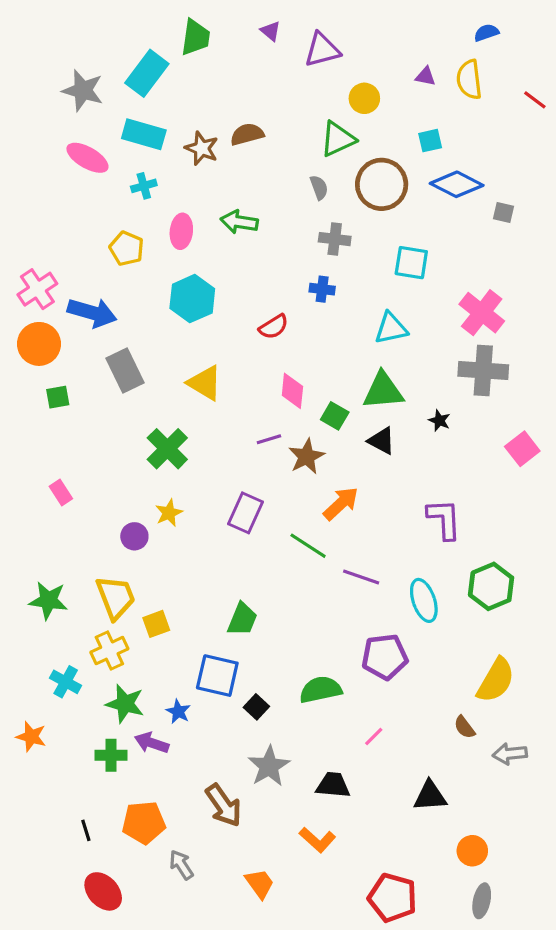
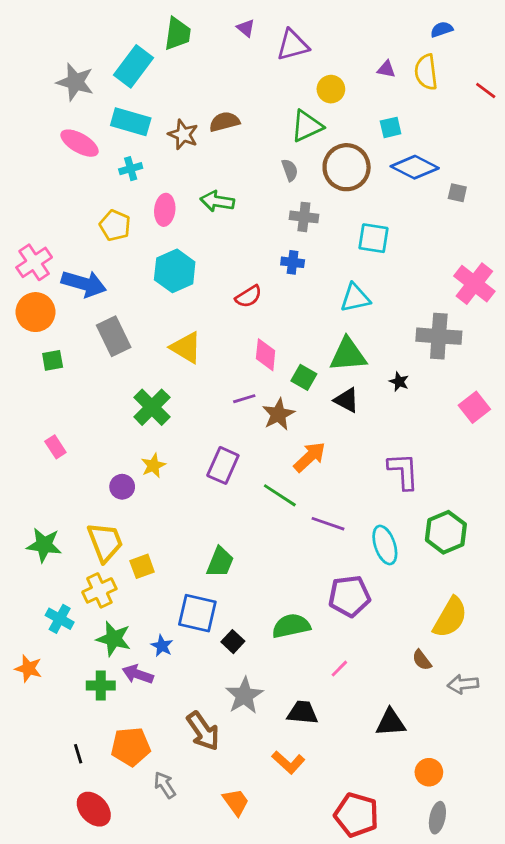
pink cross: (482, 313) -> (474, 284), moved

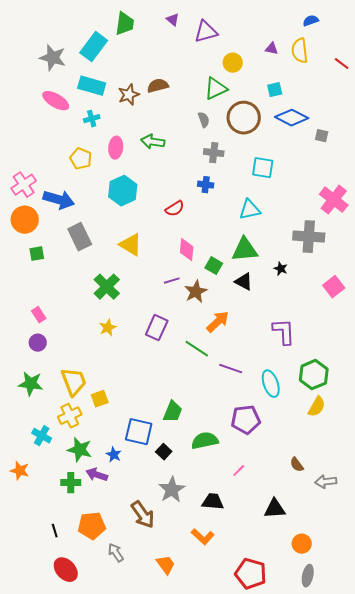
brown star: (183, 135) -> (129, 95), turned 30
purple circle: (122, 487) -> (38, 343), moved
green trapezoid: (220, 562) -> (173, 412), moved
yellow semicircle: (450, 617) -> (317, 407), moved, size x0.7

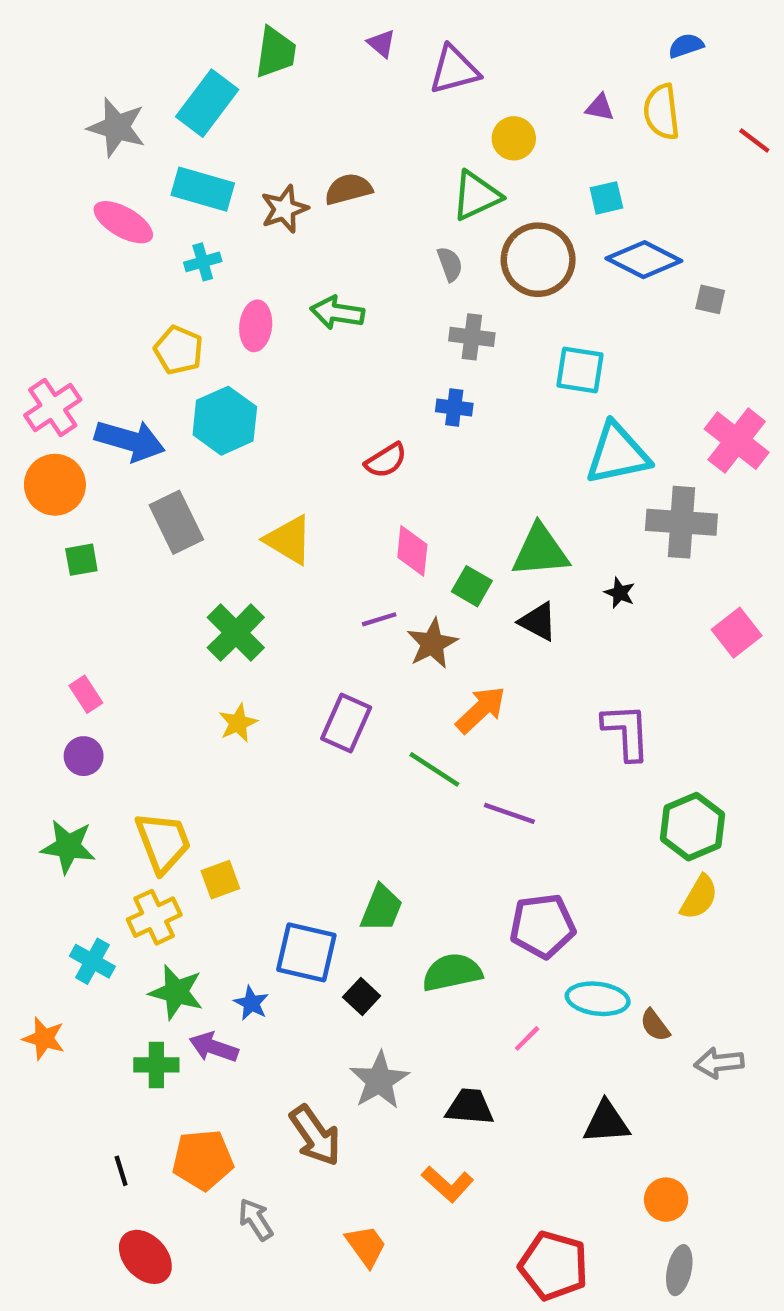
cyan hexagon: (123, 191) -> (225, 421), moved
cyan triangle: (250, 210) -> (617, 454), moved, size x1.4
cyan ellipse: (271, 384) -> (598, 999), moved, turned -64

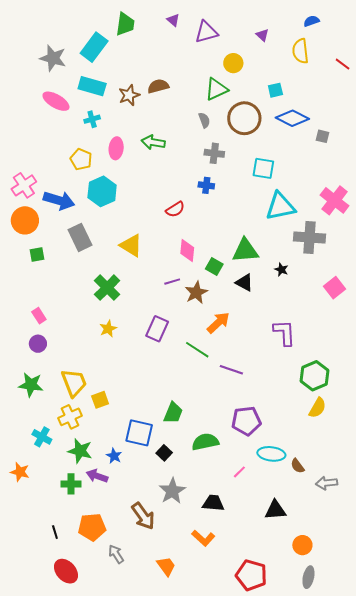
purple triangle: (600, 107) -> (262, 35), moved, turned 32

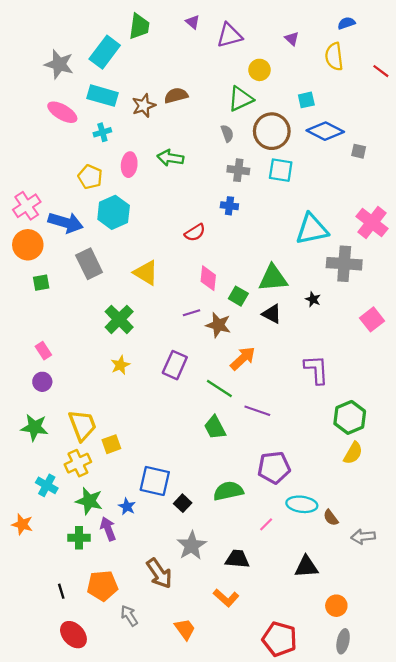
cyan square: (263, 168) -> (281, 170), moved
brown star: (196, 293) -> (218, 325), turned -30
green trapezoid: (173, 413) -> (215, 427), moved, turned 130
purple arrow: (97, 476) -> (108, 529), turned 50

